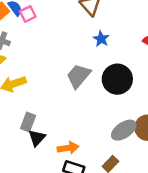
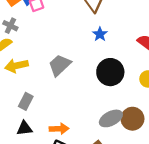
gray trapezoid: (79, 76) -> (60, 65), moved
black triangle: (37, 138) -> (24, 128), moved, turned 35

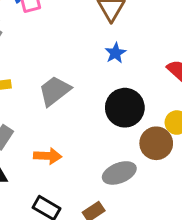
brown circle: (132, 119) -> (156, 143), moved
orange arrow: (59, 129) -> (48, 156), moved

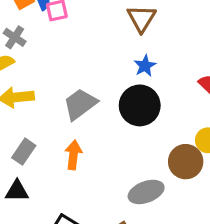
black circle: (125, 108) -> (140, 105), moved
orange arrow: (48, 156) -> (73, 155), moved, turned -88

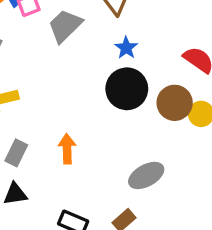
gray trapezoid: (80, 104) -> (65, 26), moved
brown circle: (186, 162) -> (175, 103), moved

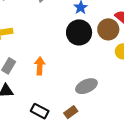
brown circle: (175, 103) -> (108, 29), moved

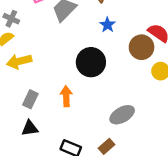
black circle: (79, 32) -> (91, 62), moved

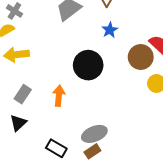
gray ellipse: (122, 115) -> (94, 134), moved
black triangle: (30, 128) -> (18, 123), turned -42

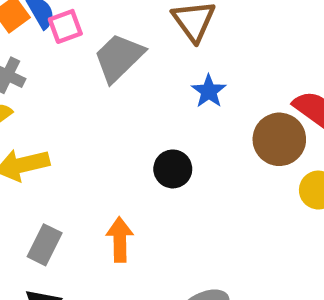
black circle: (88, 65) -> (173, 169), size x0.6

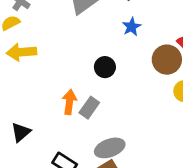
gray rectangle: (45, 245) -> (89, 108), moved

